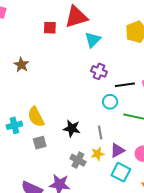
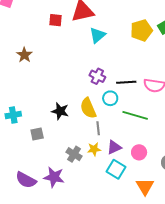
purple cross: (99, 71) -> (97, 76), moved
yellow semicircle: (36, 117) -> (88, 108), moved
black star: (72, 128) -> (60, 111), moved

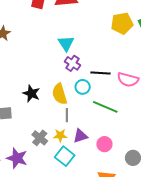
cyan triangle: (97, 35) -> (66, 43), moved, turned -30
cyan square: (116, 169) -> (65, 156), moved

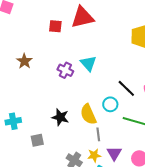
purple cross: (72, 63) -> (65, 70), moved
black line: (100, 73) -> (126, 88), turned 48
purple triangle: (80, 136) -> (114, 153), turned -35

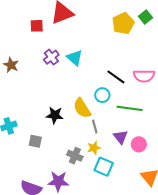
purple cross: (65, 70) -> (51, 57), moved, turned 35
gray square: (37, 140) -> (35, 141), turned 32
purple triangle: (114, 153) -> (121, 137), moved

